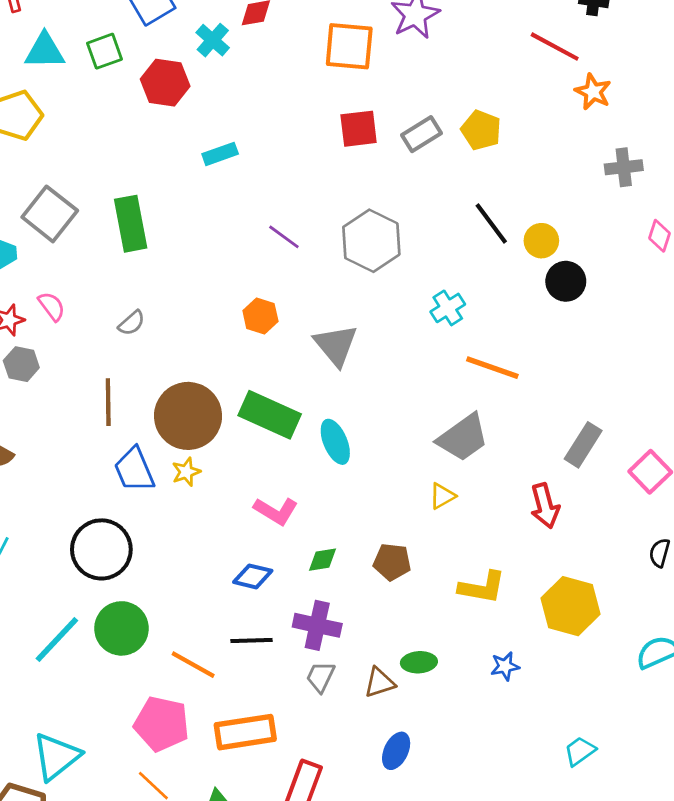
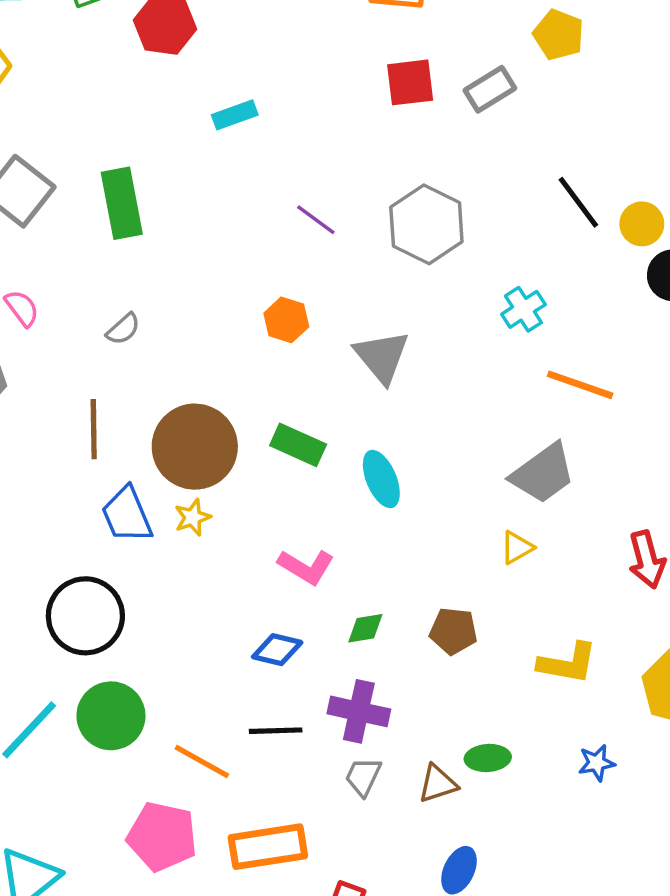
yellow pentagon: (481, 130) -> (559, 35), moved
green rectangle: (270, 415) -> (298, 445), size x0.7

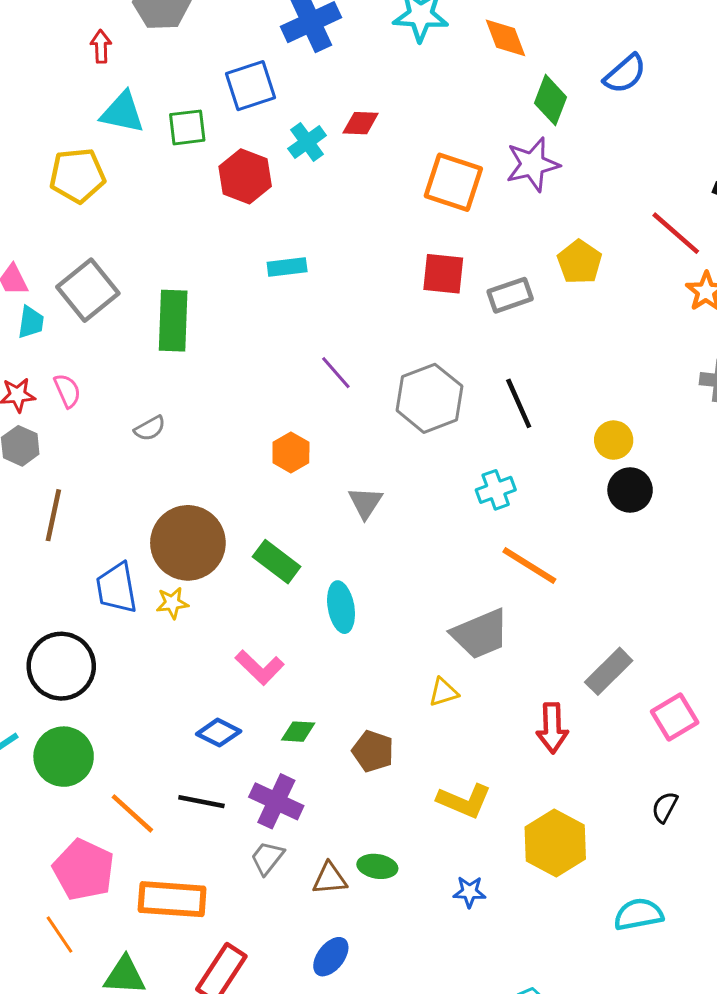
black line: (578, 202) -> (519, 403), moved
gray triangle: (382, 357) -> (365, 503), size x0.7
brown line: (94, 429) -> (53, 515), moved

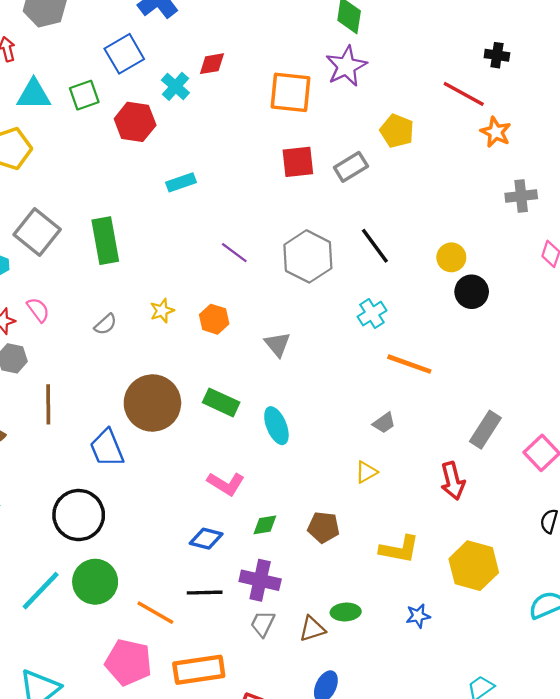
yellow star: (172, 603) -> (162, 311), moved
gray trapezoid: (480, 634) -> (384, 423), size x0.5

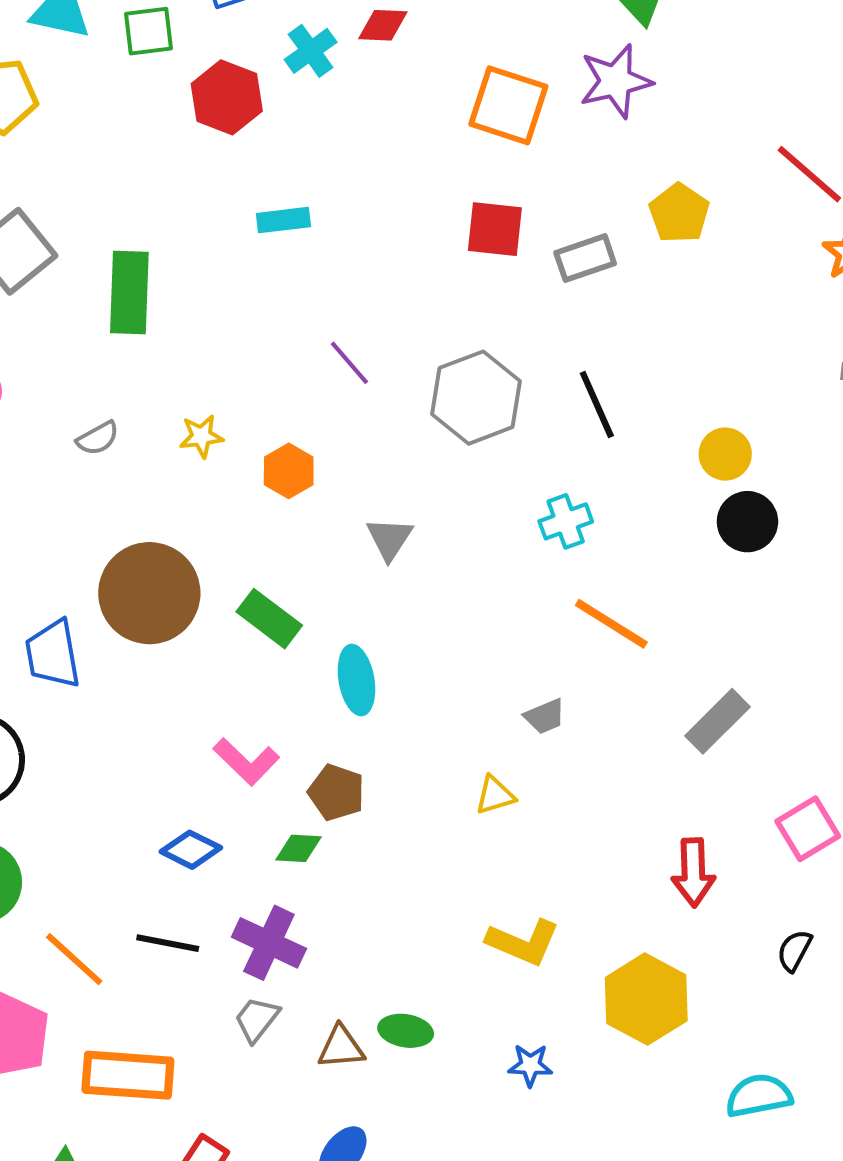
gray rectangle: (485, 430) -> (718, 721), moved
red arrow: (453, 481) -> (693, 872), moved
brown pentagon: (324, 527) -> (336, 792), moved

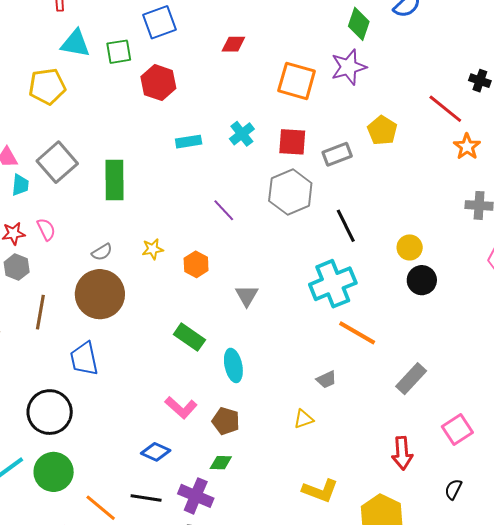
cyan cross: (311, 51) -> (242, 134), moved
gray hexagon: (476, 398) -> (290, 192), moved
cyan cross: (566, 521) -> (333, 284), size x1.8
brown circle: (149, 593) -> (100, 294), moved
green diamond: (299, 848) -> (221, 463), moved

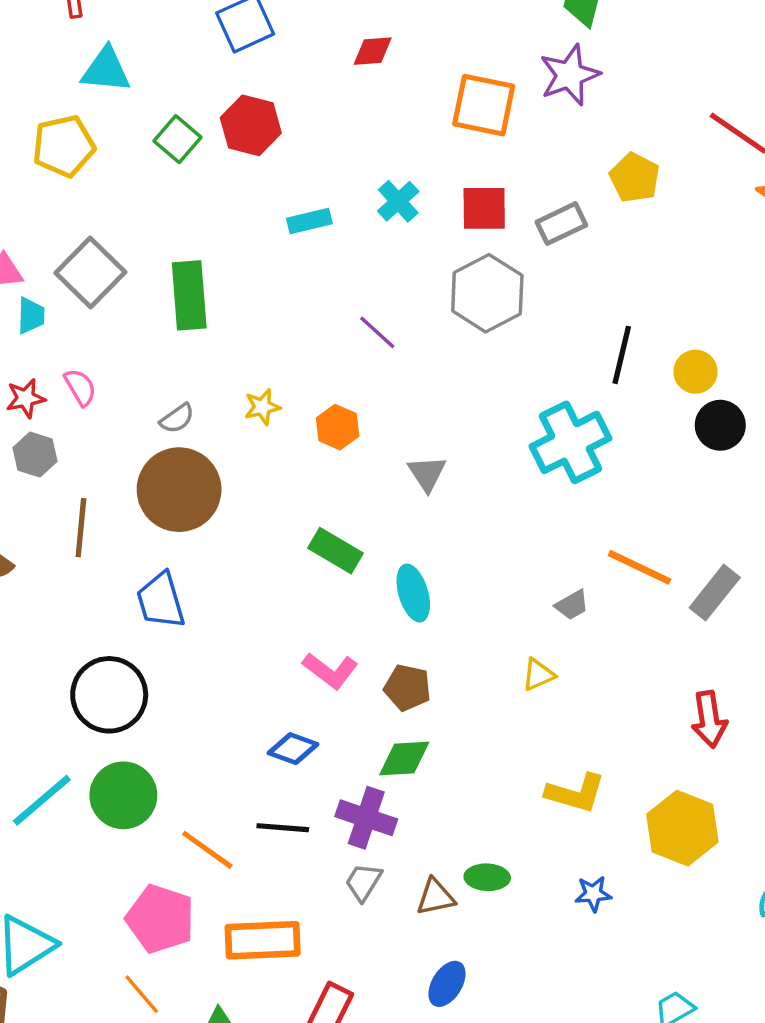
green square: (119, 52) -> (177, 139), moved, turned -36
black line: (346, 226) -> (622, 355), moved, turned 44
orange line: (357, 333) -> (640, 567), moved
green diamond: (221, 463) -> (404, 759), size x1.4

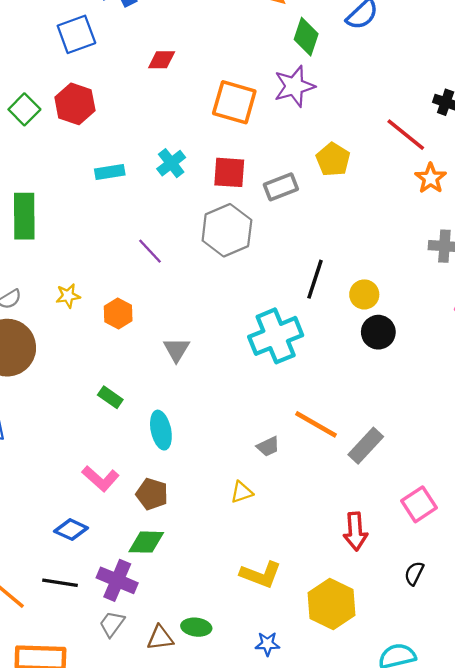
green rectangle: (336, 551) -> (110, 397), size x0.7

